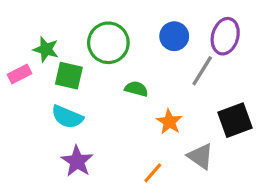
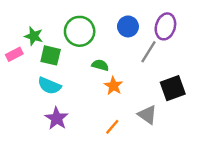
orange star: (169, 122) -> (113, 86), moved

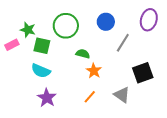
purple ellipse: (165, 26) -> (149, 20), moved
orange line: (112, 127) -> (90, 97), moved

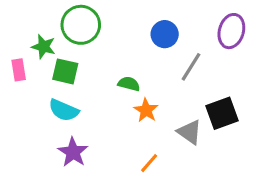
green circle: (66, 26) -> (81, 25), moved
pink rectangle: (12, 45) -> (19, 70), turned -72
gray triangle: (122, 95) -> (189, 132), moved
orange line: (90, 97) -> (149, 163), moved

